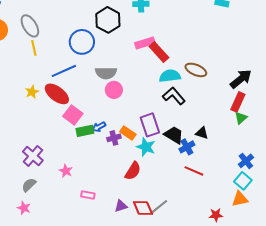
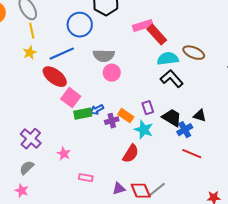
yellow star: (32, 92) -> (30, 53), moved
purple rectangle: (150, 125) -> (148, 108), size x0.6

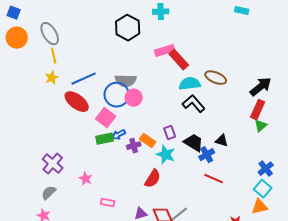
blue circle: (80, 25) -> (117, 95), moved
pink square: (71, 98) -> (106, 118), moved

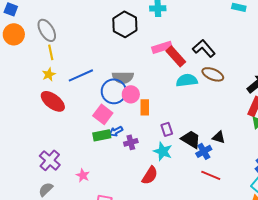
red ellipse: (77, 102) -> (53, 101), moved
black L-shape: (194, 104) -> (204, 48), moved
orange rectangle: (148, 141) -> (145, 107), moved, turned 56

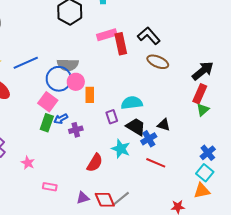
red rectangle: (176, 56) -> (121, 44), turned 30
cyan semicircle: (187, 80) -> (132, 103), moved
green rectangle: (102, 135) -> (47, 123), turned -60
cyan star: (163, 151) -> (121, 149), moved

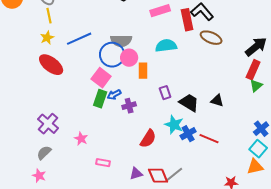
red rectangle: (121, 44) -> (187, 20), moved
cyan semicircle: (132, 103) -> (166, 46), moved
blue cross: (149, 139) -> (188, 134), moved

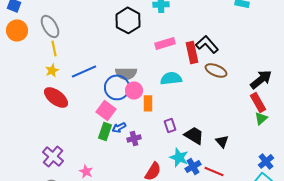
red rectangle: (253, 70) -> (258, 102), turned -54
black triangle: (217, 101) -> (222, 141), moved, turned 32

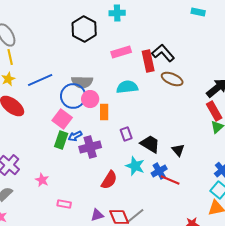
purple cross: (134, 138) -> (90, 147), size x1.5
blue cross: (193, 166) -> (159, 171), moved

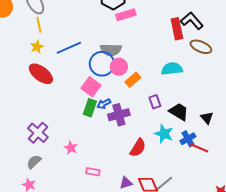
pink rectangle: (121, 52) -> (126, 15), moved
cyan semicircle: (127, 87) -> (172, 69), moved
orange rectangle: (104, 112) -> (133, 80), turned 49

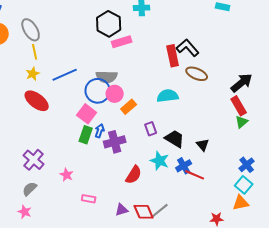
blue arrow: (104, 104) -> (100, 131), turned 136

